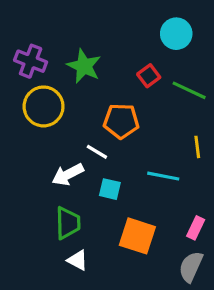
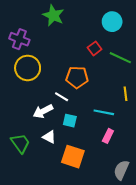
green star: (84, 66) -> (53, 15), moved
green trapezoid: (68, 223) -> (20, 143), moved, turned -35
pink rectangle: (196, 228) -> (108, 136), moved
orange square: (137, 236) -> (73, 157), moved
white triangle: (77, 260) -> (49, 137), moved

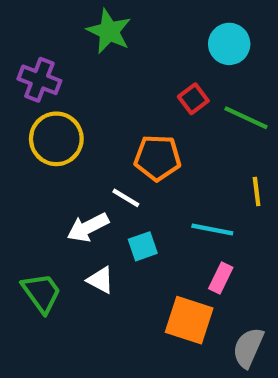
cyan square: (70, 121) -> (143, 246), turned -32
orange square: (73, 157) -> (189, 320), moved

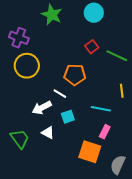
cyan circle: (229, 44) -> (94, 13), moved

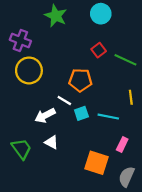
cyan square: (68, 117) -> (81, 113), moved
pink rectangle: (105, 132) -> (122, 144), moved

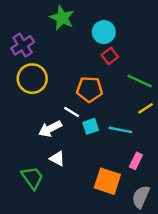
cyan circle: (101, 14) -> (104, 32), moved
purple cross: (20, 40) -> (23, 45), turned 36
green line: (125, 60) -> (140, 81), moved
yellow line: (131, 97) -> (146, 108), turned 64
green trapezoid: (21, 149) -> (32, 178), moved

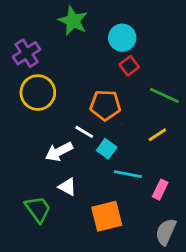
yellow line: (146, 108) -> (157, 135), moved
cyan square: (91, 126) -> (107, 149), turned -35
cyan line: (120, 130) -> (128, 174), moved
orange square: (107, 181) -> (107, 216), moved, turned -32

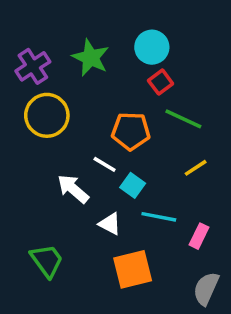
green star: (73, 21) -> (91, 58), moved
green line: (164, 95) -> (183, 119), moved
white arrow: (59, 152) -> (73, 189), turned 68
white triangle: (67, 187) -> (110, 224), moved

